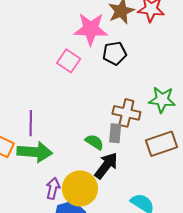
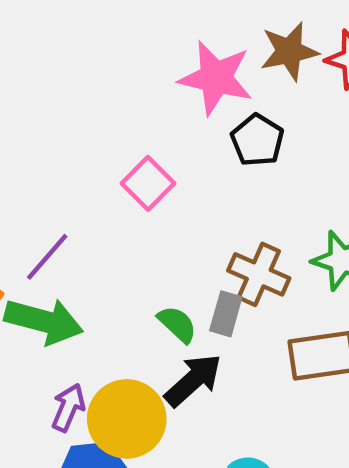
black pentagon: (114, 53) -> (257, 140), turned 30
pink square: (69, 61) -> (148, 183), moved
purple line: (31, 123) -> (47, 257), turned 30

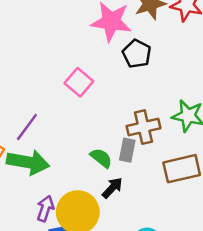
brown cross: (259, 274) -> (144, 127), turned -32
black arrow: (193, 380) -> (112, 188), size x0.7

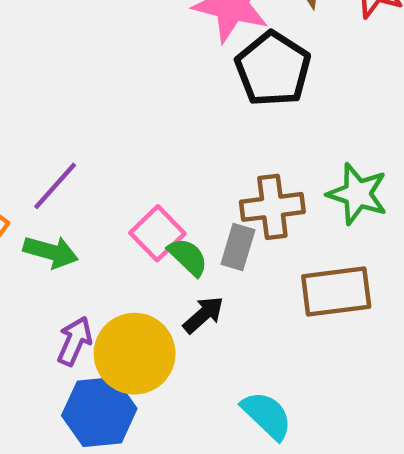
black pentagon: (137, 54) -> (273, 69), size x1.4
pink square: (79, 82) -> (157, 233), moved
green arrow: (28, 162) -> (51, 252), size x0.7

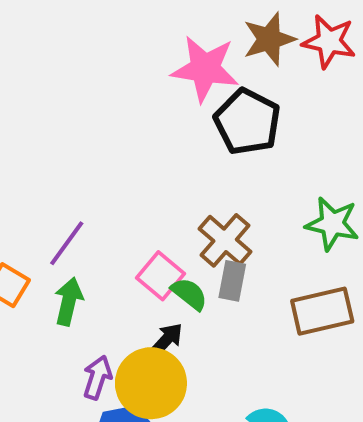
brown cross: (272, 207) -> (225, 240), moved, turned -36
green arrow: (51, 252) -> (69, 301), turned -87
black arrow: (203, 315) -> (166, 340), moved

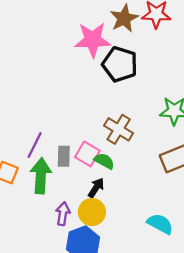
gray rectangle: (232, 281) -> (64, 156), moved
green arrow: (69, 301) -> (41, 176), size x1.4
yellow circle: (151, 383) -> (92, 212), size x0.7

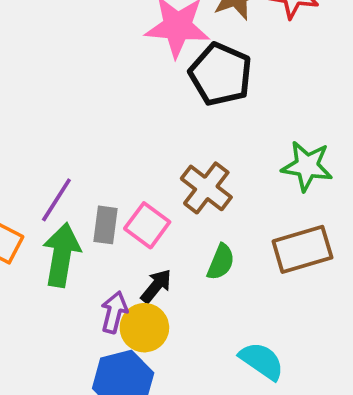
green semicircle: (104, 161) -> (221, 262), moved, turned 78
purple arrow: (63, 214) -> (114, 312), moved

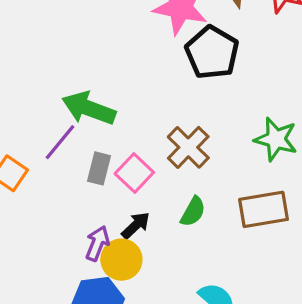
green arrow: (62, 255) -> (89, 108), moved, turned -86

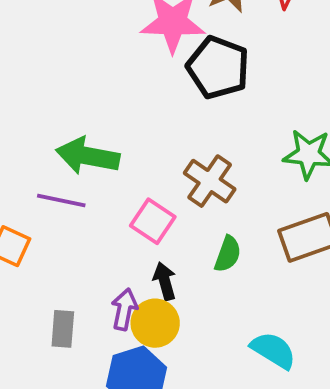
purple line: (60, 142) -> (61, 201), turned 72
gray rectangle: (99, 168) -> (63, 329), moved
black arrow: (136, 225) -> (165, 281), turned -52

